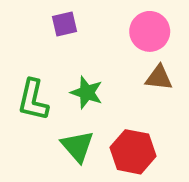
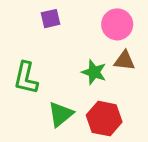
green star: (87, 93) -> (94, 72), moved
green triangle: (77, 146) -> (61, 114), turned 32

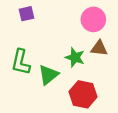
purple square: (51, 19) -> (27, 14), moved
green triangle: (61, 114) -> (48, 75), moved

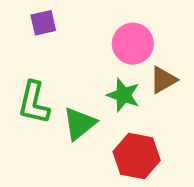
pink circle: (93, 19) -> (133, 44), moved
brown triangle: (99, 48) -> (163, 80), turned -36

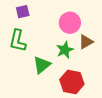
green star: (123, 95) -> (65, 50), turned 30
green L-shape: (34, 103) -> (18, 41), moved

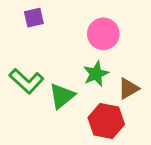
green L-shape: (18, 41) -> (26, 81), moved, turned -60
brown triangle: (86, 42) -> (128, 89), moved

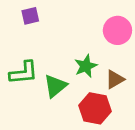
pink circle: (103, 34) -> (117, 30), moved
green L-shape: (26, 81) -> (24, 73), turned -48

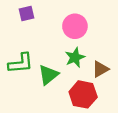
pink circle: (117, 30) -> (75, 26), moved

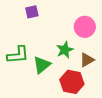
purple square: (26, 14) -> (32, 12), moved
pink circle: (75, 26) -> (85, 27), moved

